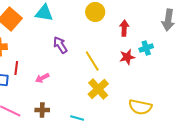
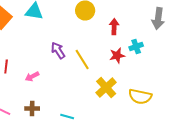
purple arrow: (60, 45) -> (58, 50), moved
yellow cross: (98, 89) -> (106, 88), moved
yellow semicircle: (140, 107) -> (140, 96), moved

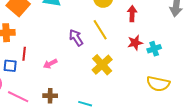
cyan cross: (136, 46) -> (154, 49), moved
yellow line: (82, 60) -> (100, 30), moved
yellow cross: (106, 88) -> (102, 65), moved

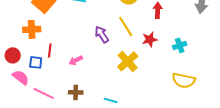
red star: (135, 43) -> (150, 39), moved

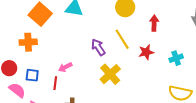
red line: (50, 50) -> (55, 83), moved
pink arrow: (76, 60) -> (65, 67), moved
yellow cross: (128, 61) -> (110, 74), moved

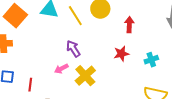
yellow line: (122, 39) -> (75, 16), moved
pink arrow: (65, 67) -> (61, 69), moved

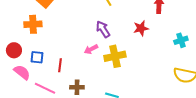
red star: (121, 54) -> (141, 28), moved
yellow cross: (85, 76) -> (115, 56), turned 30

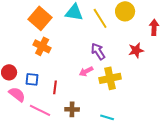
orange cross: (33, 24) -> (42, 46), moved, turned 30

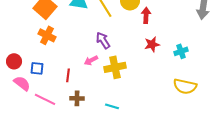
red arrow: (154, 27) -> (146, 15), moved
red star: (136, 50) -> (152, 44), moved
red line: (55, 87) -> (68, 75), moved

